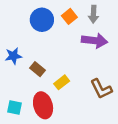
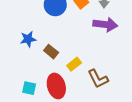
brown L-shape: (101, 89) -> (98, 79), moved

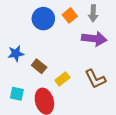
brown L-shape: (98, 79) -> (95, 79), moved
cyan square: (29, 88) -> (17, 94), moved

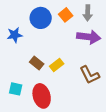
blue star: (16, 54) -> (15, 35), moved
yellow rectangle: (62, 79) -> (57, 65), moved

